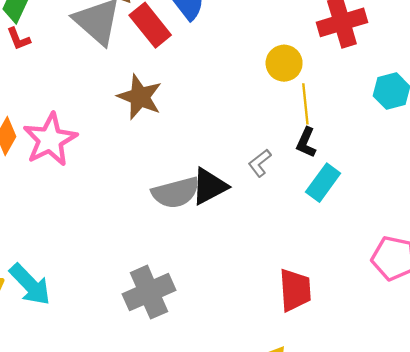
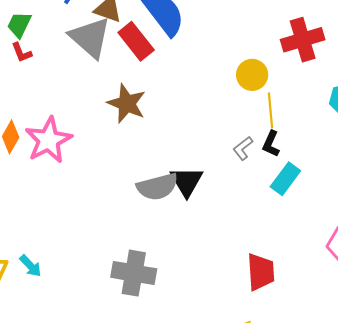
gray L-shape: (260, 163) -> (243, 148), moved
black triangle: (209, 186) -> (187, 181), turned -33
cyan arrow: (30, 284) -> (31, 266), size x0.6
gray cross: (149, 292) -> (134, 273), turned 33

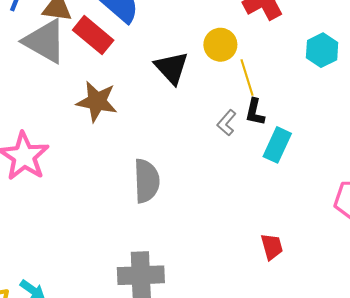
black triangle: (187, 181) -> (172, 68), moved
gray semicircle: (157, 187) -> (147, 181), turned -66
red trapezoid: (261, 272) -> (272, 247), size x0.7

